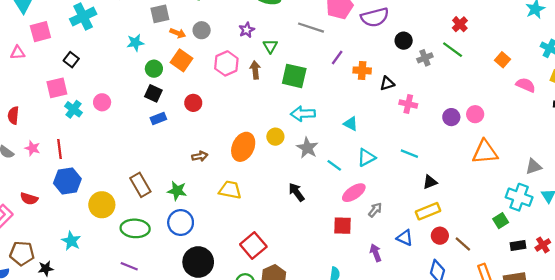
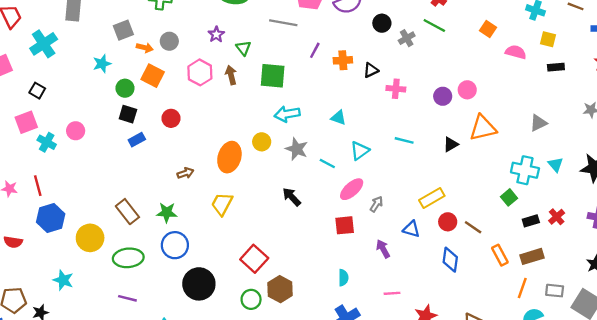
gray triangle: (534, 167) -> (538, 123), moved
black triangle: (430, 182) -> (451, 144), moved
yellow trapezoid: (230, 190) -> (222, 204), turned -65

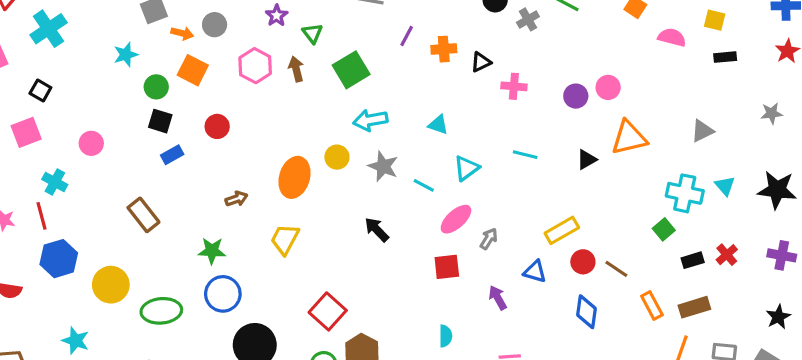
green square: (273, 76) -> (351, 70), turned -36
cyan cross: (47, 142) -> (55, 182), moved
brown rectangle: (127, 212) -> (143, 215), moved

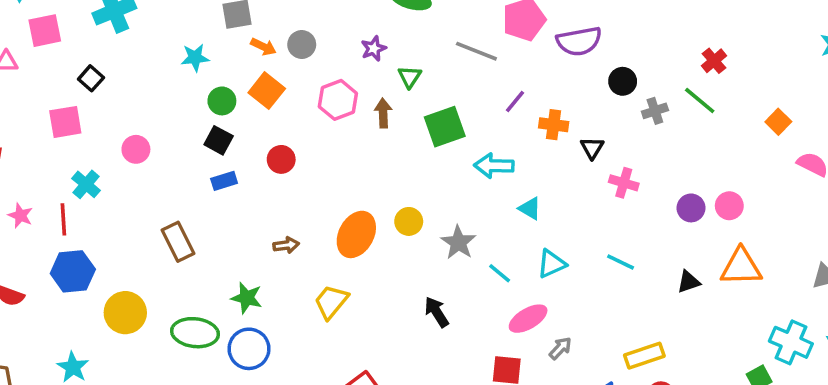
black triangle: (481, 62) -> (592, 148), turned -45
cyan arrow: (370, 120) -> (494, 166), moved
green ellipse: (161, 311) -> (195, 333), moved

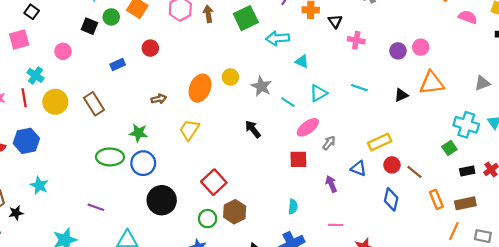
black square: (219, 140) -> (89, 26), moved
blue hexagon: (73, 271) -> (26, 141), moved
yellow circle: (125, 313) -> (55, 102), moved

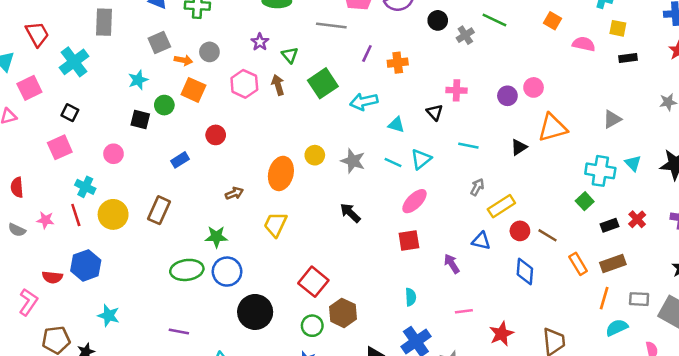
black triangle: (335, 21) -> (435, 112), moved
cyan line: (288, 102) -> (393, 162), moved
brown rectangle: (94, 104) -> (159, 210), turned 65
gray arrow: (329, 143) -> (477, 187), moved

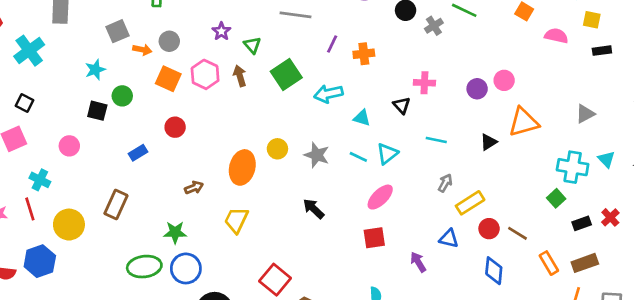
orange square: (193, 90) -> (168, 79), moved
yellow circle: (113, 214) -> (69, 225), moved

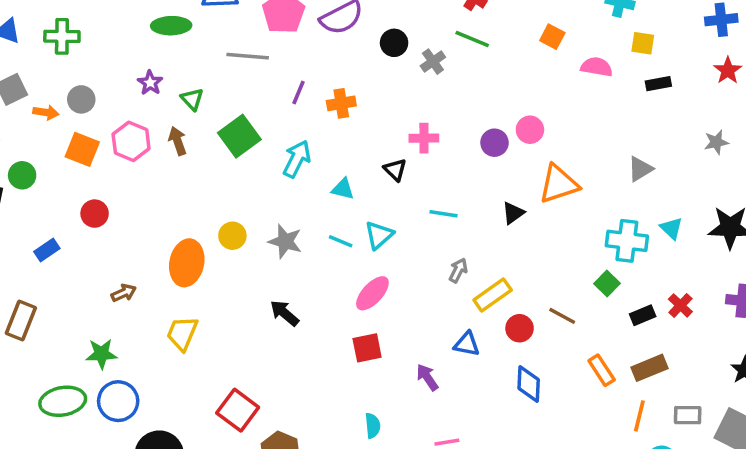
cyan arrow: (328, 94) -> (297, 159), turned 132
brown line: (518, 233) -> (562, 316), moved

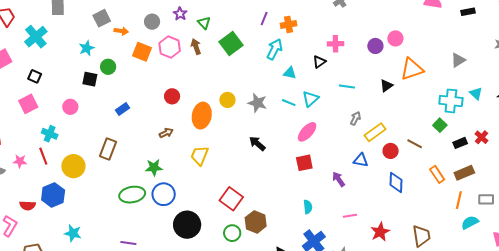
gray circle: (81, 99) -> (152, 22), moved
cyan arrow: (297, 159) -> (275, 49), moved
black triangle: (395, 170) -> (319, 62), turned 40
red circle: (95, 214) -> (172, 96), moved

